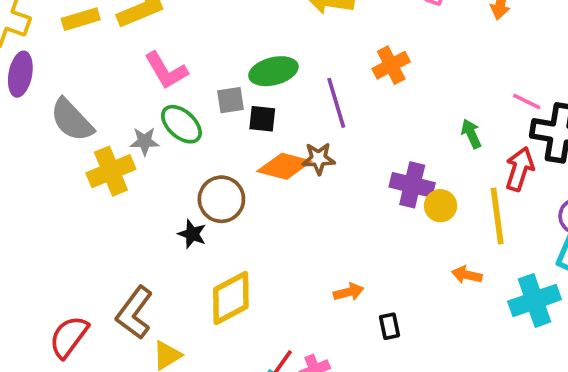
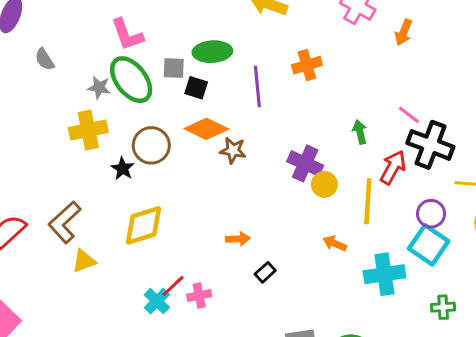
gray semicircle: (72, 120) -> (45, 59), size x0.6
green ellipse: (181, 124) -> (131, 80), size x1.4
brown star: (319, 159) -> (233, 150), moved
yellow cross: (111, 171) -> (88, 130), moved
black rectangle: (389, 326) -> (265, 272), turned 48

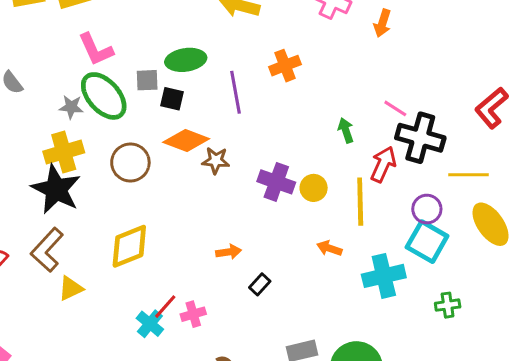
purple cross: (305, 163) -> (276, 182), moved
black star: (123, 169) -> (56, 189), moved, size x2.0

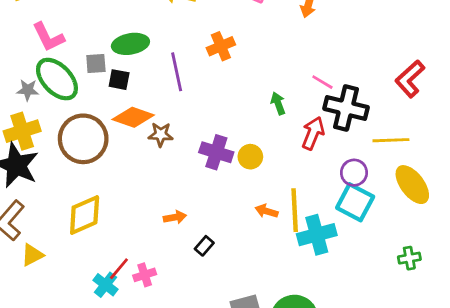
brown circle: (130, 163) -> (83, 139), size x1.4
yellow line: (360, 202) -> (295, 210), moved
green cross: (448, 305) -> (409, 258), moved

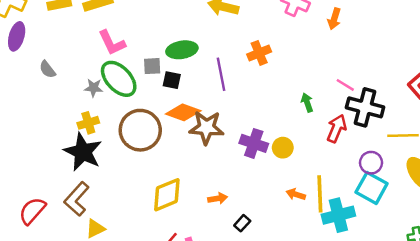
yellow cross: (22, 131) -> (88, 123), size x0.7
brown star: (161, 135) -> (206, 128), size x1.6
yellow diamond: (85, 215) -> (167, 195), moved

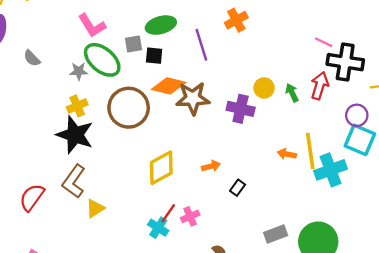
green arrow: (307, 103) -> (292, 93), moved
yellow circle: (283, 148) -> (264, 88), moved

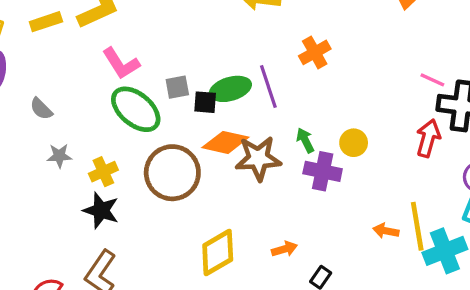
green ellipse: (161, 25) -> (230, 89), moved
gray star: (79, 71) -> (59, 156), moved
green arrow: (292, 93) -> (305, 140), moved
black star: (75, 135) -> (101, 210), size x0.7

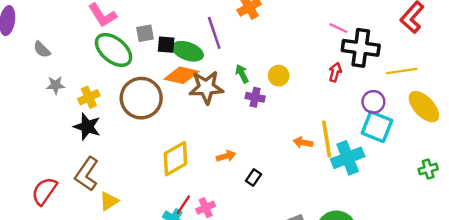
green ellipse: (230, 89) -> (188, 51), moved, turned 36
red arrow: (428, 138) -> (335, 72), size x0.7
purple cross: (323, 171) -> (255, 97), size x0.7

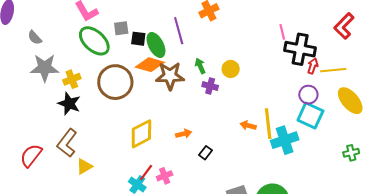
pink line: (338, 28) -> (282, 32), turned 49
green ellipse: (188, 51) -> (156, 45), turned 40
red arrow: (335, 72) -> (313, 66), moved
gray star: (56, 85) -> (45, 68), size x1.8

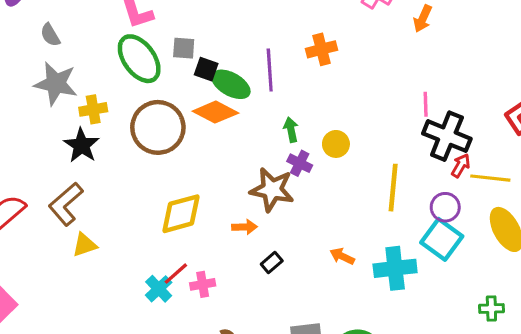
green ellipse: (156, 45) -> (231, 84), turned -45
brown star: (170, 76) -> (272, 190), moved
yellow line: (268, 124) -> (393, 188), moved
orange arrow: (248, 126) -> (342, 256), moved

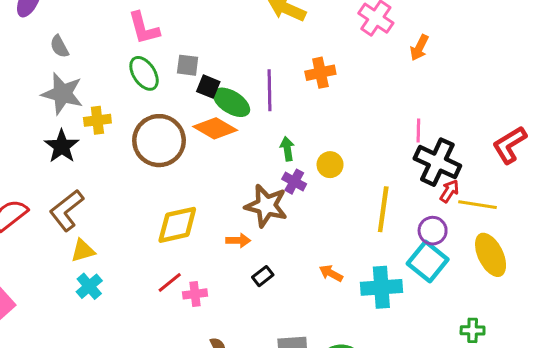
green ellipse: (139, 59) -> (144, 73), size x0.7
black star: (81, 145) -> (62, 146), moved
cyan cross: (159, 289) -> (89, 286), moved

